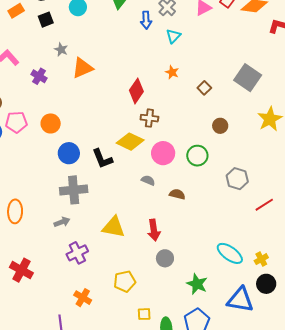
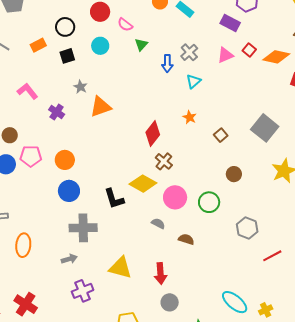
brown cross: (149, 118) -> (164, 161), turned 30
blue circle: (69, 153) -> (69, 191), moved

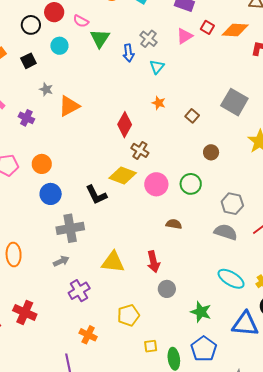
black circle: (65, 27) -> (31, 25), moved
green triangle: (141, 45) -> (100, 38), size x1.5
gray semicircle: (158, 223) -> (226, 232), moved, size x1.6

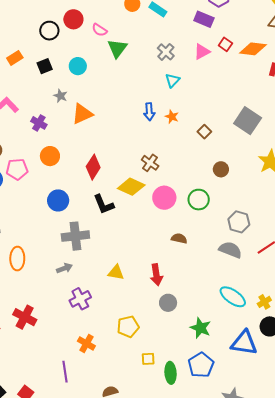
cyan circle: (59, 46) -> (78, 66), moved
blue arrow: (128, 53) -> (149, 112), moved
red diamond: (125, 125) -> (93, 167), moved
orange circle: (42, 164) -> (50, 156), moved
yellow triangle: (113, 262) -> (116, 272), size x0.7

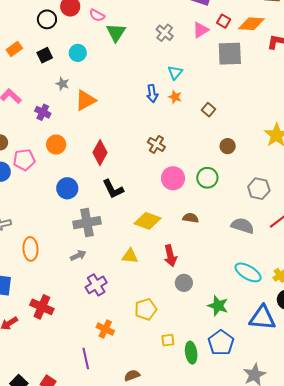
cyan triangle: (173, 80) -> (175, 73), moved
gray square: (248, 121) -> (230, 54), moved, turned -32
yellow diamond: (131, 187) -> (147, 221), moved
gray hexagon: (239, 222) -> (259, 189), moved

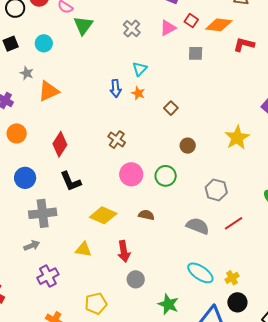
gray square: (230, 54) -> (196, 53), size x0.6

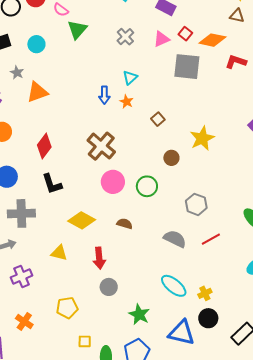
gray square: (196, 53) -> (187, 67), size x1.8
yellow star: (237, 138) -> (202, 138), moved
brown cross: (117, 140) -> (101, 146), size x1.6

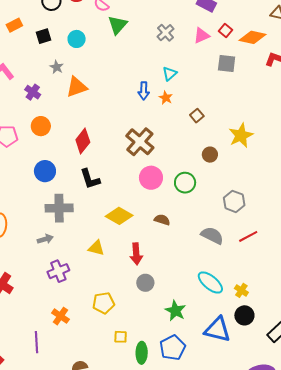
gray square: (187, 67) -> (227, 63), size x0.7
yellow cross: (205, 293) -> (241, 290), turned -32

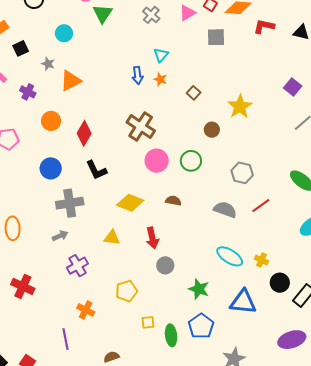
black square: (43, 36) -> (21, 48), moved
orange circle: (41, 126) -> (51, 121), moved
black circle: (244, 315) -> (280, 283), moved

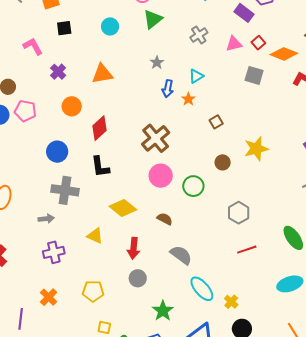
gray star: (48, 64) -> (157, 63), moved
gray semicircle: (225, 210) -> (181, 255), moved

